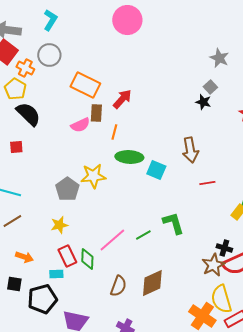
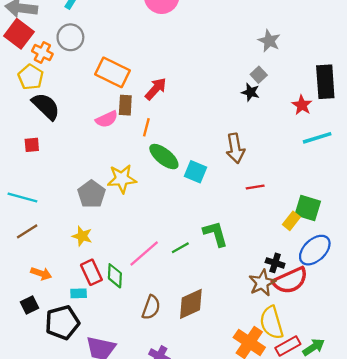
green ellipse: (129, 157) -> (164, 157), turned 36
yellow star: (59, 225) -> (82, 236), turned 30
black square: (14, 284) -> (29, 305), turned -35

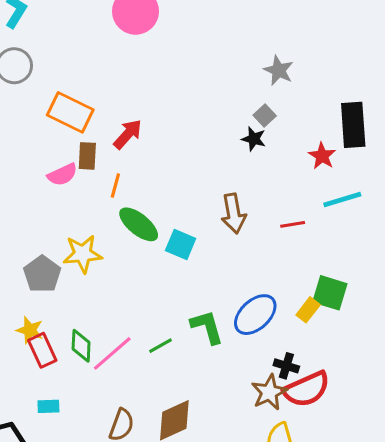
red line: (255, 187) -> (293, 224), moved
blue ellipse: (315, 250) -> (255, 315), moved
red rectangle: (91, 272) -> (42, 350), moved
green diamond: (115, 276) -> (81, 346), moved
cyan rectangle: (79, 293) -> (48, 406), moved

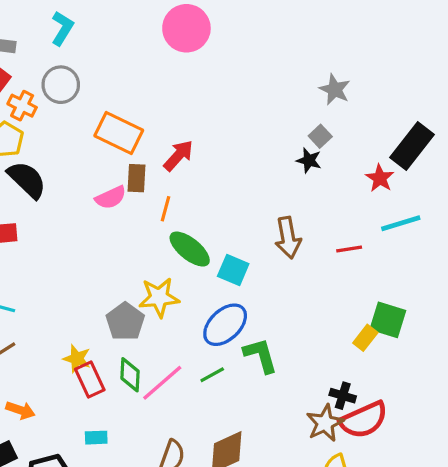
black rectangle: (353, 125) -> (412, 146), turned 42
yellow star: (83, 254) -> (159, 297), moved
gray pentagon: (42, 274) -> (125, 322), moved
blue ellipse: (255, 315) -> (225, 325), moved

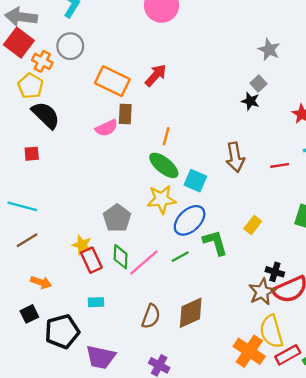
red arrow: (178, 156) -> (156, 75), moved
orange line: (165, 209) -> (166, 136), moved
yellow star: (159, 297) -> (161, 199), moved
yellow rectangle: (365, 338) -> (253, 225), moved

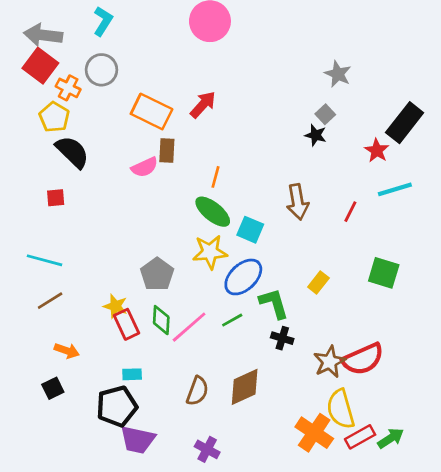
red line: (280, 165) -> (350, 212), turned -54
black cross: (275, 272) -> (282, 338), moved
black pentagon: (62, 331) -> (117, 406), moved

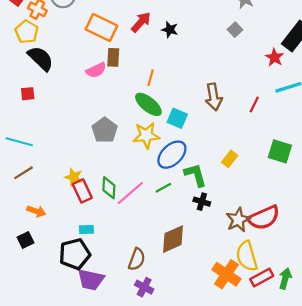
black star: (316, 135) -> (170, 30), moved
gray pentagon: (157, 274) -> (105, 130), moved
brown semicircle: (197, 391) -> (137, 259), moved
green arrow: (391, 438) -> (285, 279), turned -42

